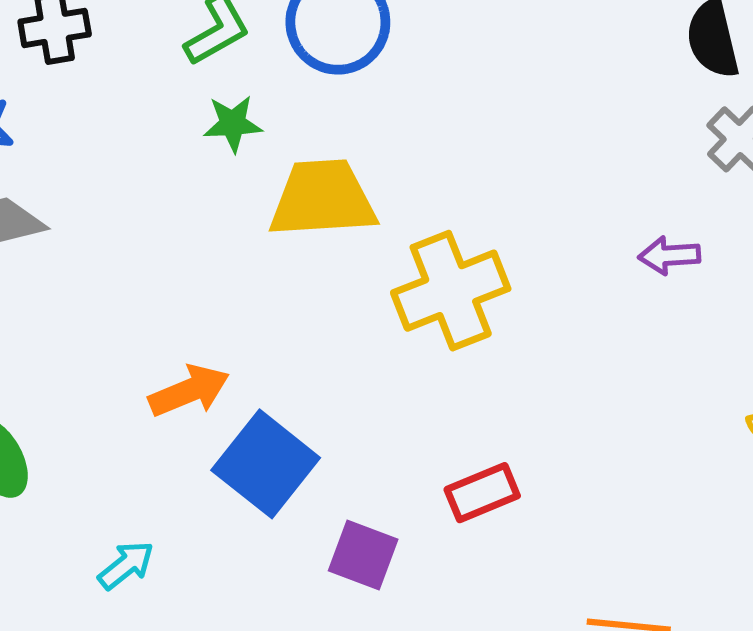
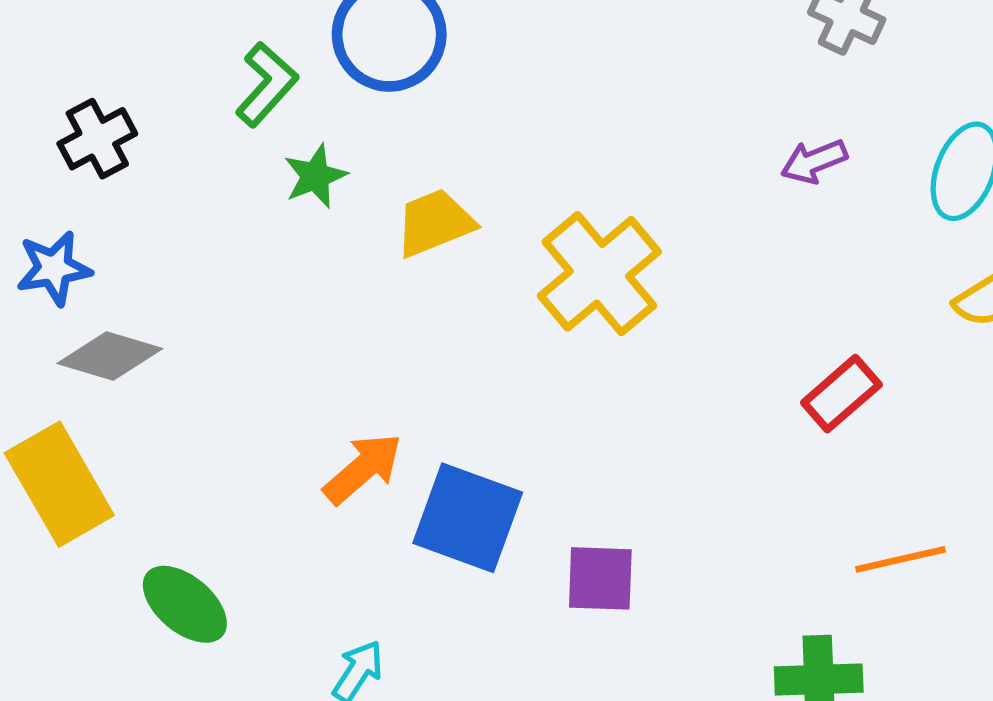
yellow trapezoid: (323, 199) -> (435, 223), size x0.7
red rectangle: (482, 493) -> (841, 394), moved

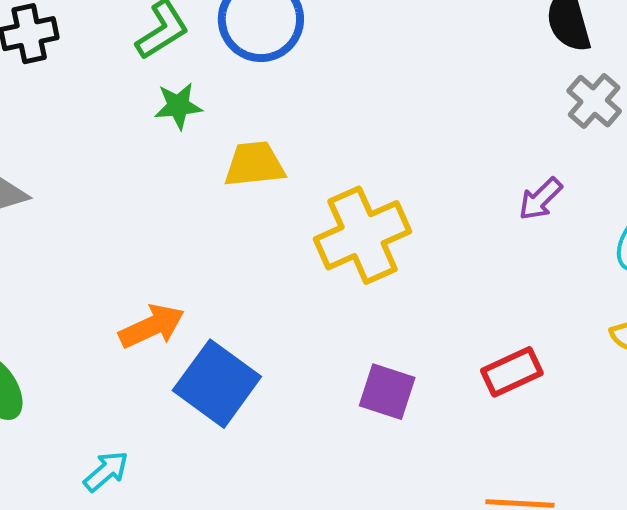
purple arrow: (814, 161) -> (540, 199), turned -39
purple square: (600, 578) -> (387, 392), moved

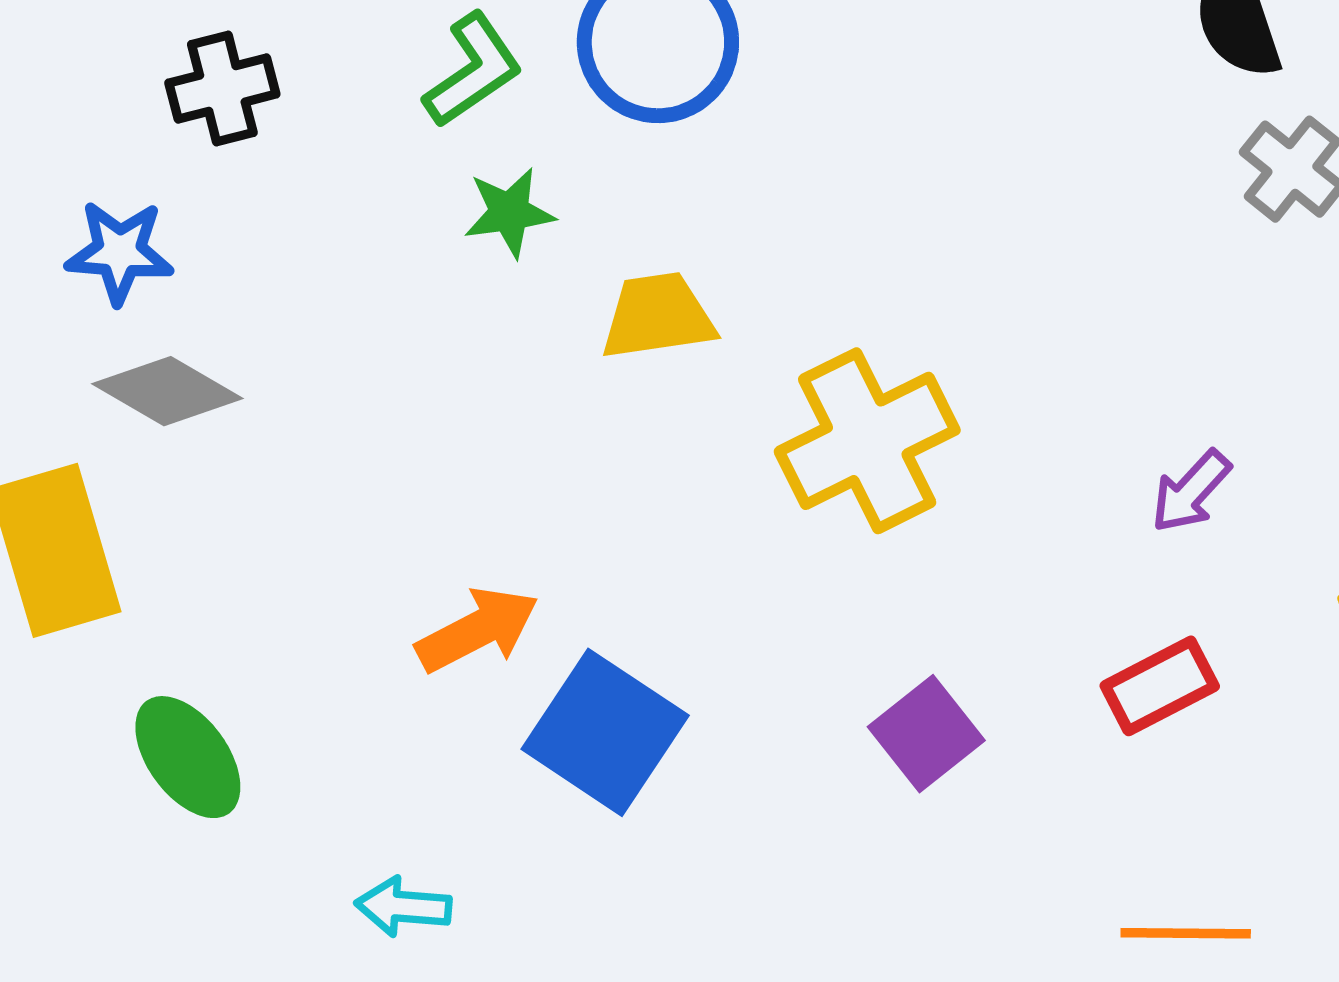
purple arrow: (540, 199) -> (1191, 491), moved
purple square: (387, 392) -> (926, 734), turned 36
cyan arrow: (106, 471) -> (403, 907), turned -132

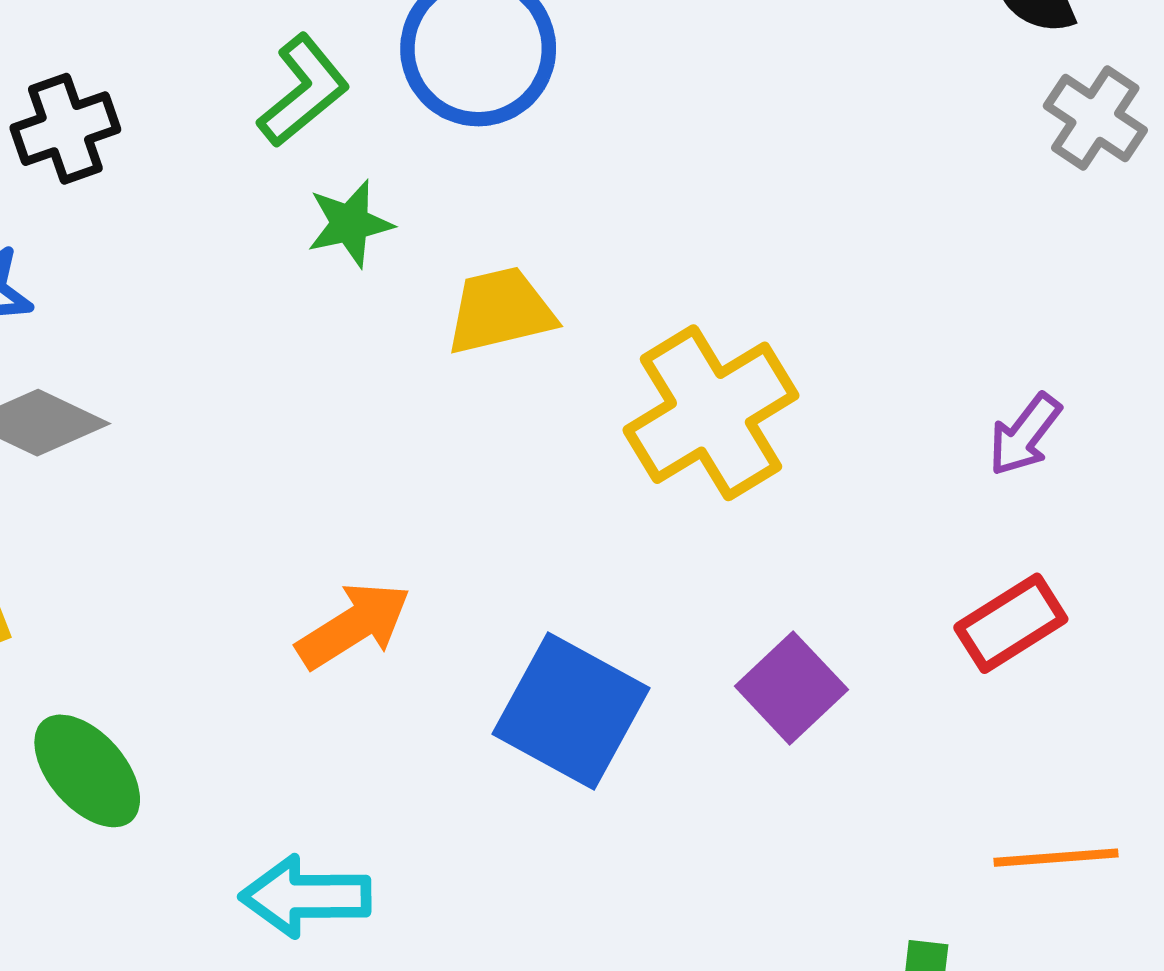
blue square: (605, 732) -> (571, 711), moved
cyan arrow: (403, 907) -> (305, 896), size x1.4

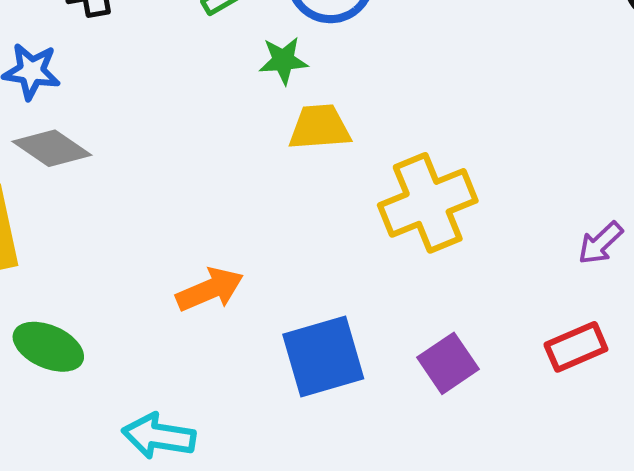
green star: (350, 224) -> (283, 61), moved
blue square: (571, 711) -> (323, 357), turned 36
green ellipse: (87, 771) -> (48, 347), turned -34

